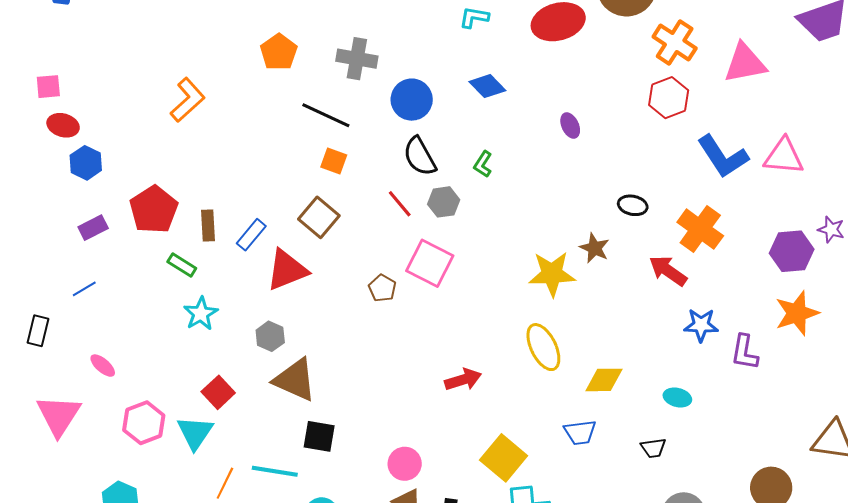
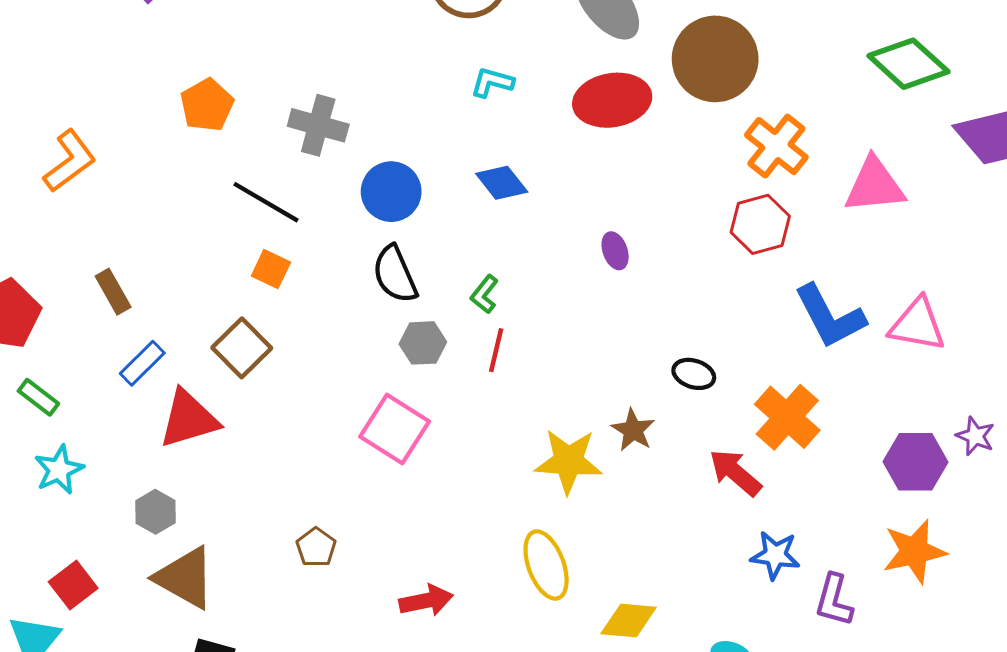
red line: (400, 204) -> (496, 350), moved, turned 48
brown rectangle: (208, 225) -> (113, 292), moved, turned -32
brown pentagon: (382, 288) -> (316, 547), moved

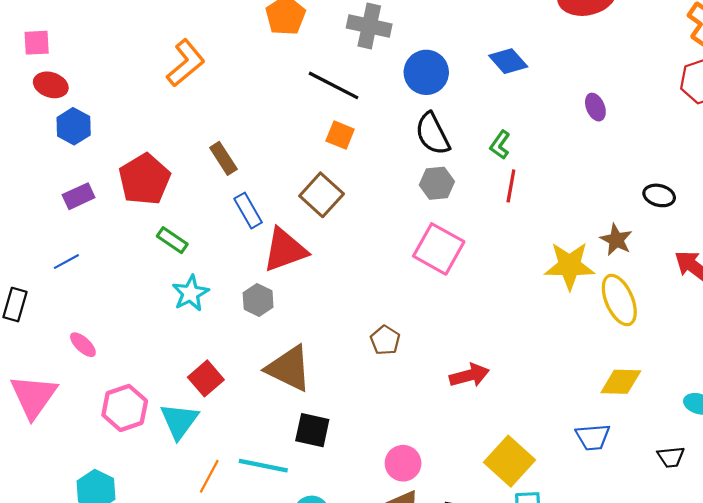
gray hexagon: (423, 343) -> (437, 183), moved
blue rectangle: (142, 363) -> (248, 211), turned -72
gray hexagon: (155, 512) -> (258, 300), moved
yellow ellipse: (546, 565) -> (619, 300), moved

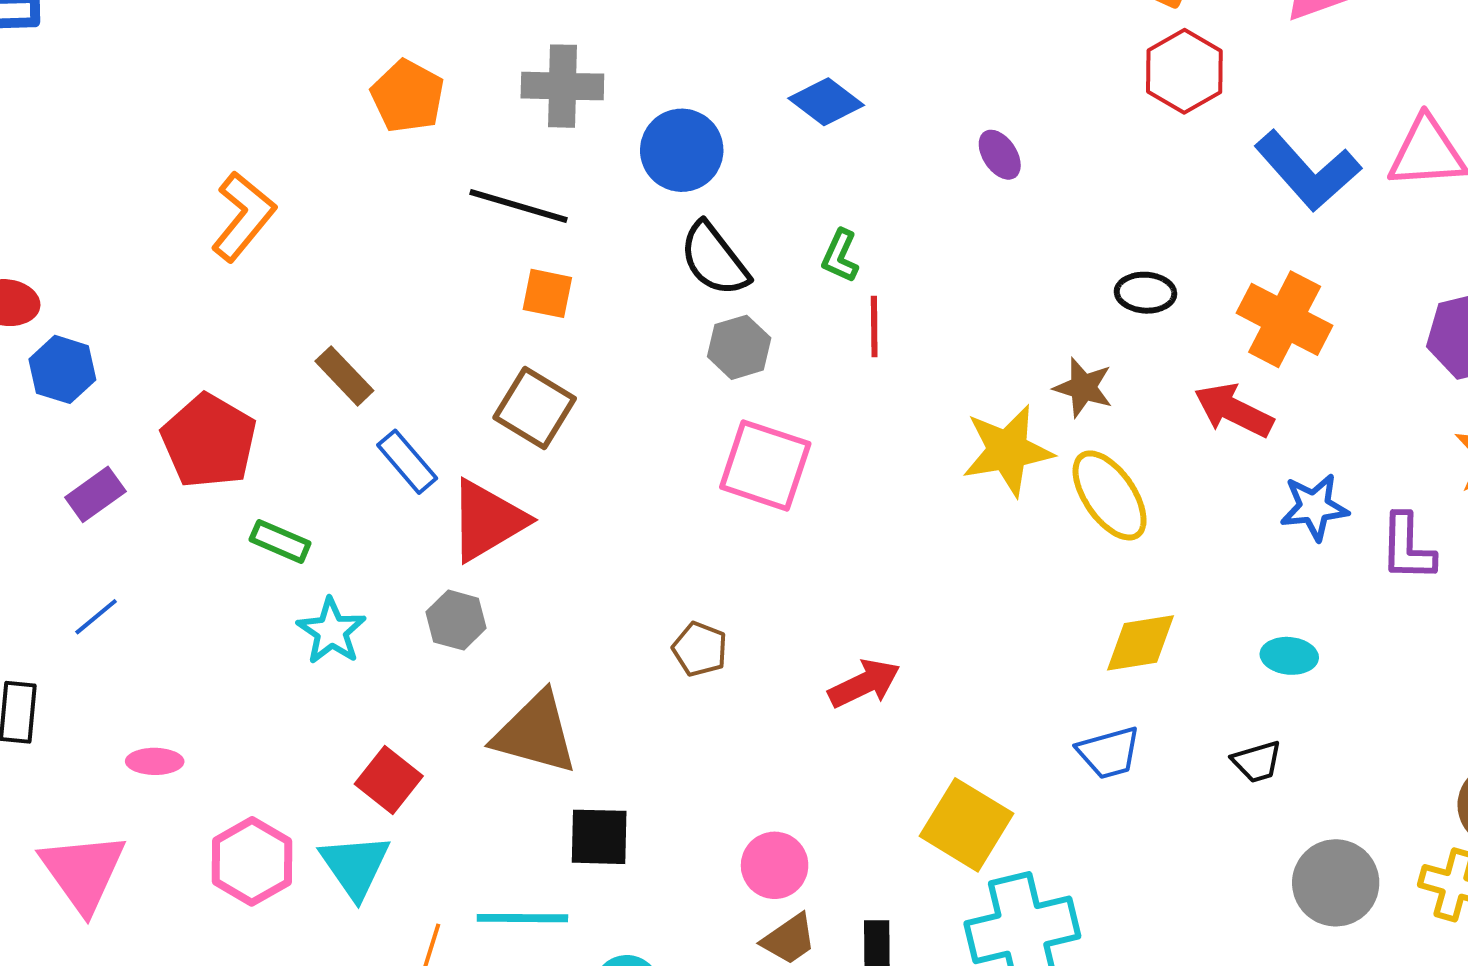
pink ellipse: (83, 345) -> (155, 761), turned -32

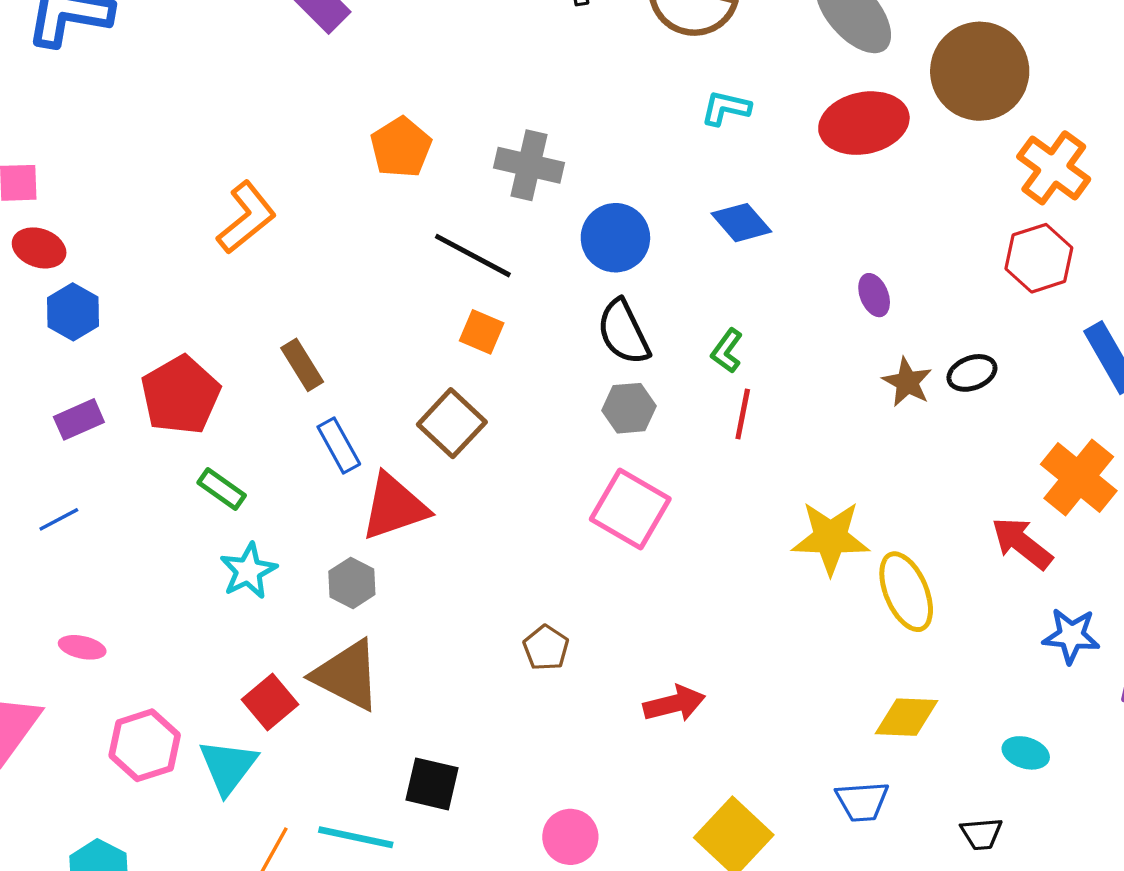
black ellipse: (1146, 293) -> (972, 373), moved, turned -36
brown star: (1083, 388) -> (907, 382), moved
brown triangle: (535, 733) -> (347, 675), moved

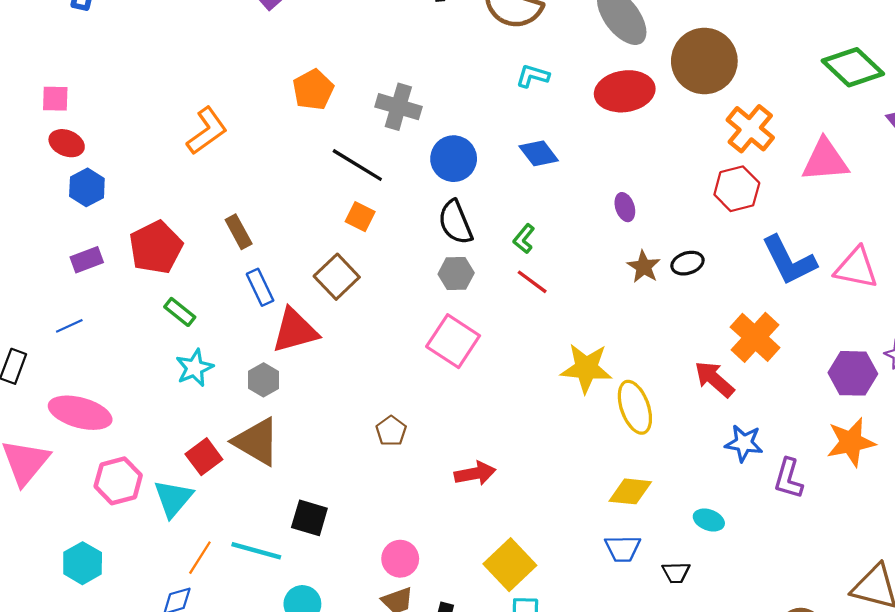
red line: (743, 414) -> (532, 282), turned -68
pink ellipse: (82, 647) -> (80, 413), size x2.0
blue trapezoid: (862, 801) -> (623, 549), moved

